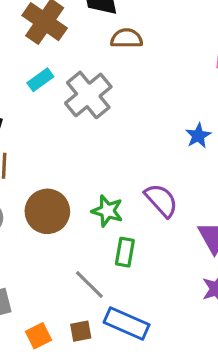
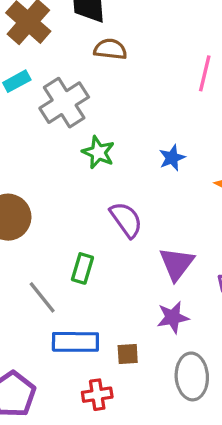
green star: (107, 211) -> (98, 152), moved
blue rectangle: (127, 323) -> (75, 342), turned -30
brown square: (81, 331) -> (128, 354), moved

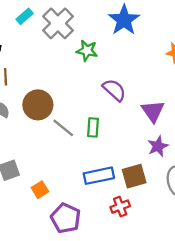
blue star: (172, 158) -> (124, 20), moved, size x1.8
gray line: (42, 297) -> (63, 128), moved
brown square: (128, 354) -> (134, 176), size x1.6

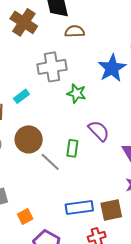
cyan rectangle: (25, 16) -> (21, 96), moved
gray cross: (58, 23) -> (52, 67), turned 32
green rectangle: (93, 127) -> (72, 148), moved

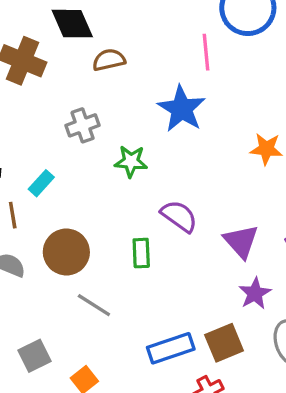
gray cross: (52, 67) -> (83, 125), size x0.7
gray line: (50, 162) -> (94, 305), moved

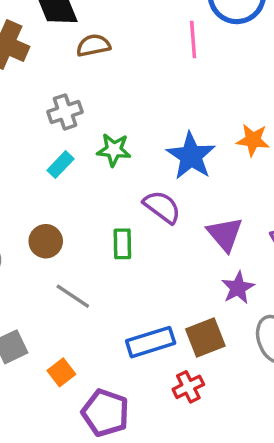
blue star: (182, 109) -> (191, 156), moved
cyan rectangle: (41, 183) -> (61, 165), moved
brown circle: (66, 252) -> (46, 241), size x0.7

